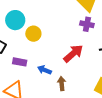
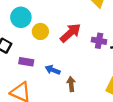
purple cross: (87, 24) -> (99, 41), moved
red arrow: (73, 53) -> (70, 33), moved

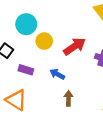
blue arrow: (53, 70) -> (57, 74), moved

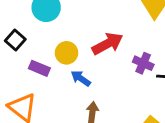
yellow circle: (44, 41) -> (67, 53), moved

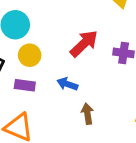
yellow circle: (67, 53) -> (30, 55), moved

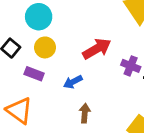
blue arrow: (67, 84) -> (73, 82), turned -60

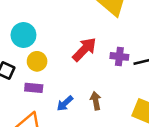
blue arrow: (73, 82) -> (65, 103), moved
brown arrow: (85, 113) -> (96, 101), moved

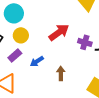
purple rectangle: (34, 88) -> (15, 55), turned -56
blue arrow: (65, 103) -> (37, 61), moved

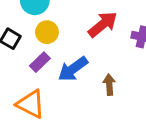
blue arrow: (37, 61) -> (73, 69), size x1.5

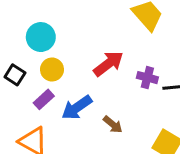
brown arrow: (109, 85) -> (113, 125), turned 132

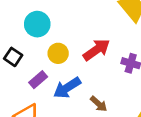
yellow circle: (52, 69) -> (58, 53), moved

